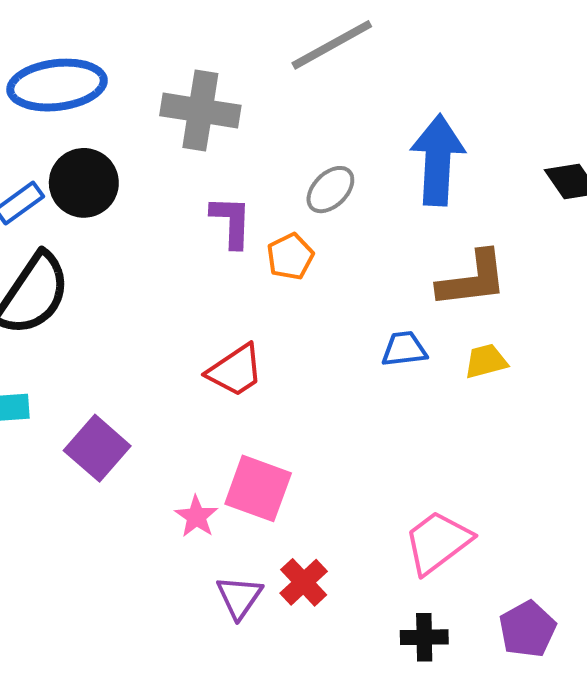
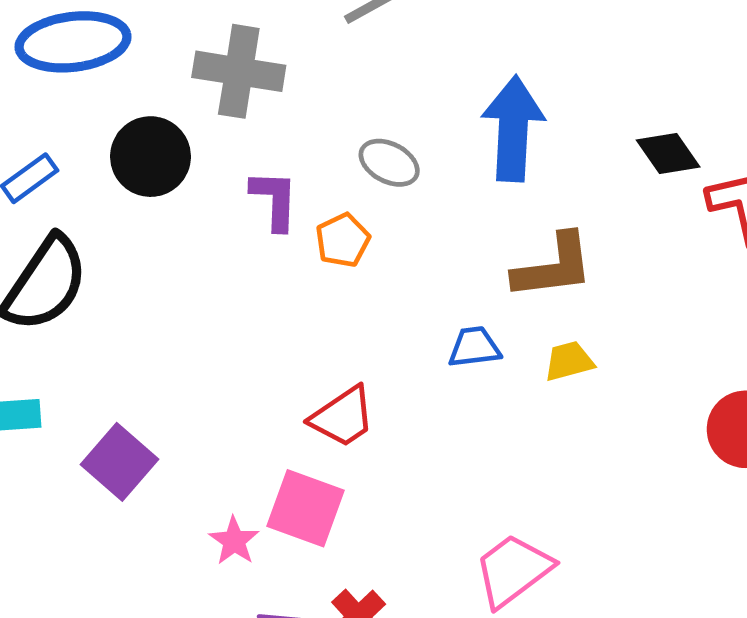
black circle: (84, 183) -> (150, 157), moved
gray ellipse: (330, 190) -> (389, 163), turned 72
red trapezoid: (235, 370) -> (343, 417), moved

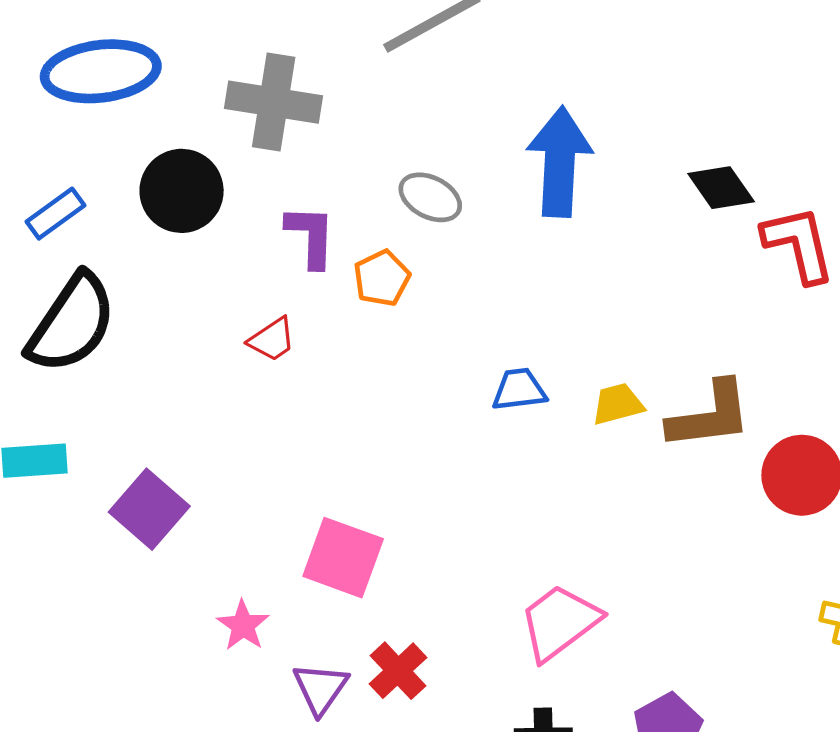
brown L-shape: (553, 267) -> (710, 415), moved
red trapezoid: (343, 417) -> (272, 340), moved, size x0.7
pink star: (234, 541) -> (243, 625), moved

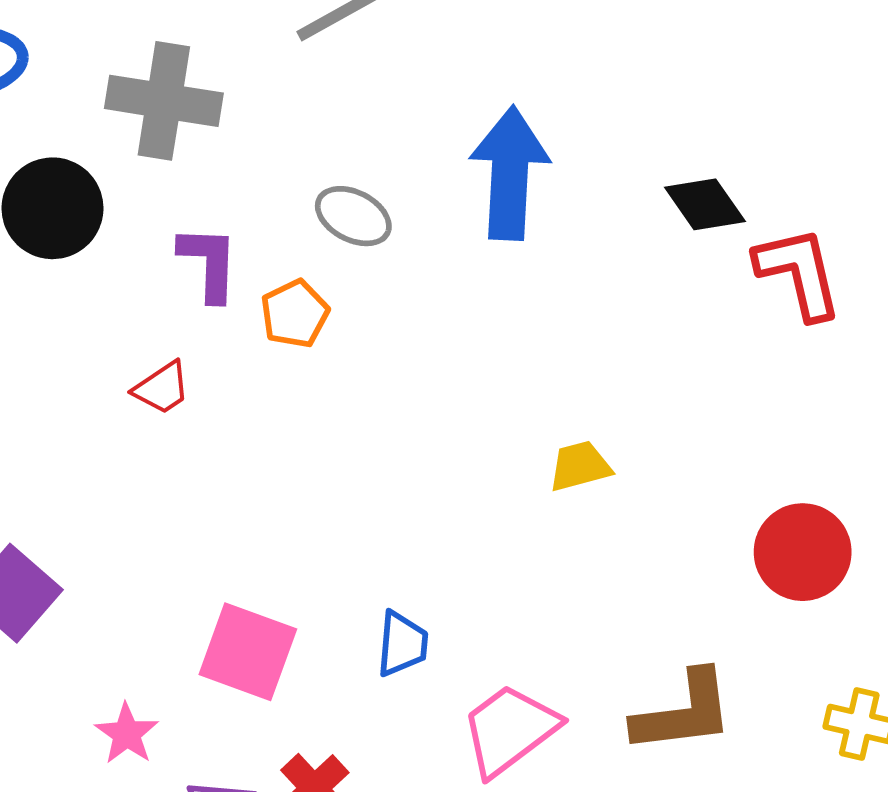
blue trapezoid: (519, 390) -> (402, 644), moved, turned 102
brown L-shape: (710, 415) -> (683, 712), moved

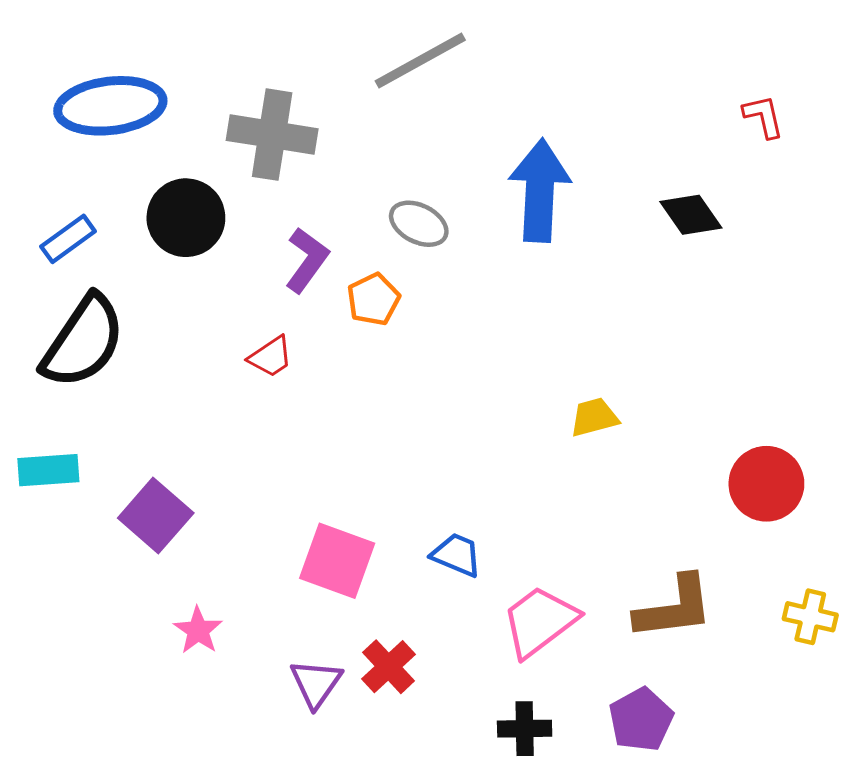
purple L-shape: (209, 263) -> (307, 260), turned 34
red L-shape: (799, 273) -> (763, 116), moved, size x0.6
blue trapezoid: (402, 644) -> (457, 555), turned -72
pink star: (127, 734) -> (198, 630), moved

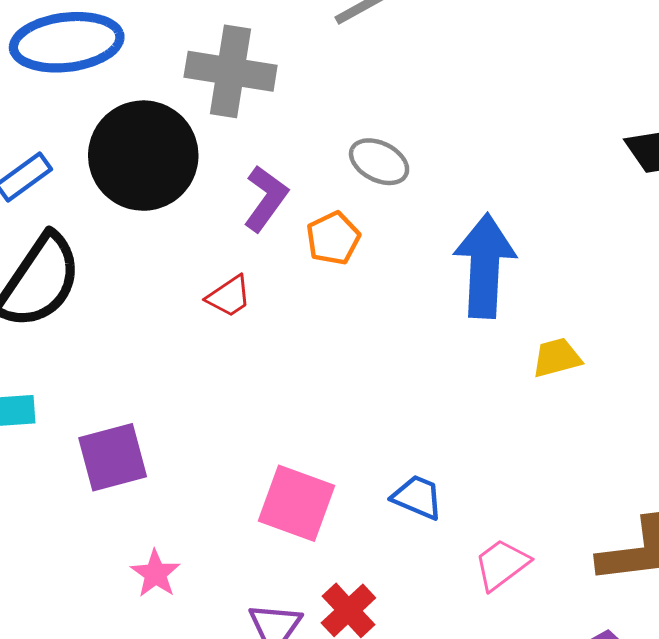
blue arrow: (540, 190) -> (485, 266), moved
black circle: (186, 218) -> (143, 156), size x1.4
purple square: (156, 515) -> (113, 457), turned 34
pink trapezoid: (540, 621) -> (502, 564), size x0.7

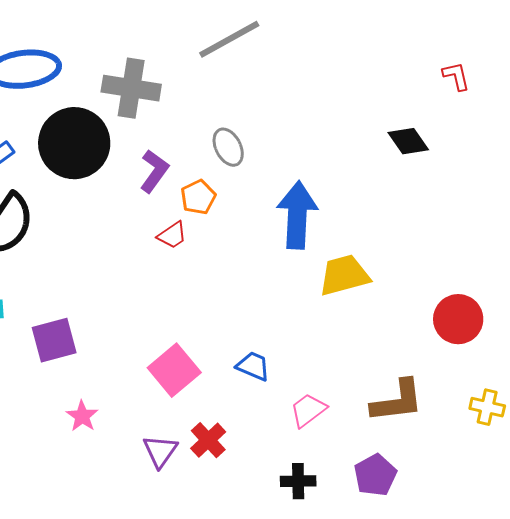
gray ellipse: (379, 162) -> (228, 147), turned 36
red trapezoid: (229, 296) -> (172, 235), moved
yellow trapezoid: (557, 358) -> (344, 275), size x1.6
pink square: (296, 503) -> (174, 370), turned 30

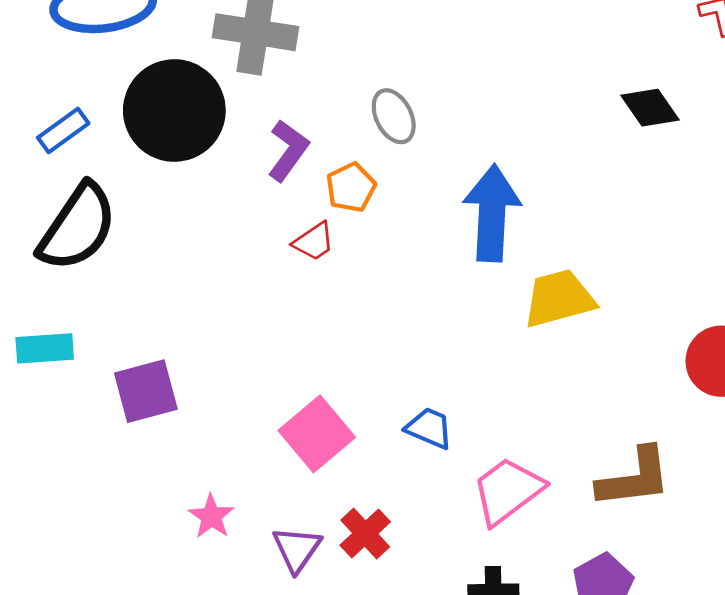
pink trapezoid: (308, 410) -> (508, 491), size x1.4
pink star: (82, 416) -> (211, 516), moved

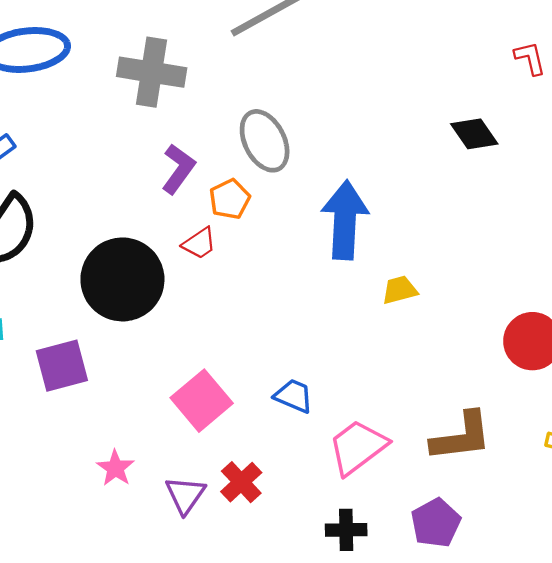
black circle: (174, 111) -> (122, 279), moved
gray ellipse: (394, 116) -> (265, 141), size x1.4
yellow trapezoid: (559, 298) -> (400, 290), size x0.6

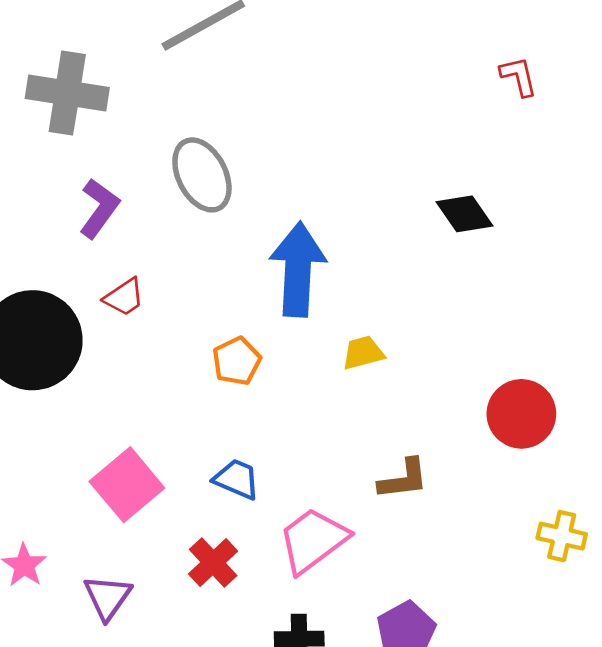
black diamond: (474, 134) -> (464, 214), moved
orange pentagon: (230, 199) -> (237, 361), moved
brown L-shape: (461, 437) -> (403, 479), moved, size x0.7
red cross: (241, 482) -> (213, 562), moved

